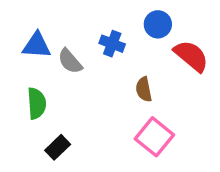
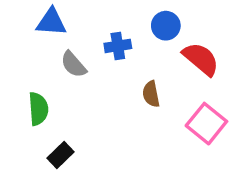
blue cross: (112, 44) -> (118, 46), turned -30
blue triangle: (37, 45) -> (51, 22), moved
pink square: (154, 137) -> (206, 124), moved

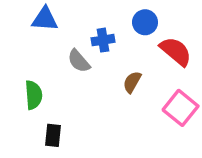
gray semicircle: (73, 64) -> (79, 61), moved
brown semicircle: (151, 94) -> (132, 82), turned 40
black rectangle: (61, 155) -> (53, 135), turned -40

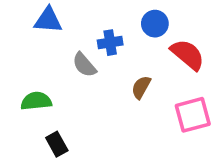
green semicircle: (34, 95) -> (36, 101), turned -92
pink square: (181, 108) -> (193, 115), turned 36
black rectangle: (53, 135) -> (57, 144), turned -35

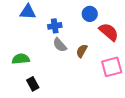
blue cross: (110, 43) -> (55, 26), moved
gray semicircle: (84, 65) -> (60, 45), moved

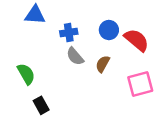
blue circle: (90, 14) -> (109, 30), moved
green semicircle: (21, 59) -> (26, 74), turned 66

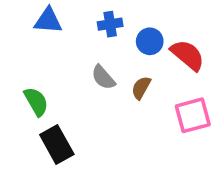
blue cross: (69, 33) -> (110, 24), moved
black rectangle: (41, 105) -> (57, 145), size x1.5

